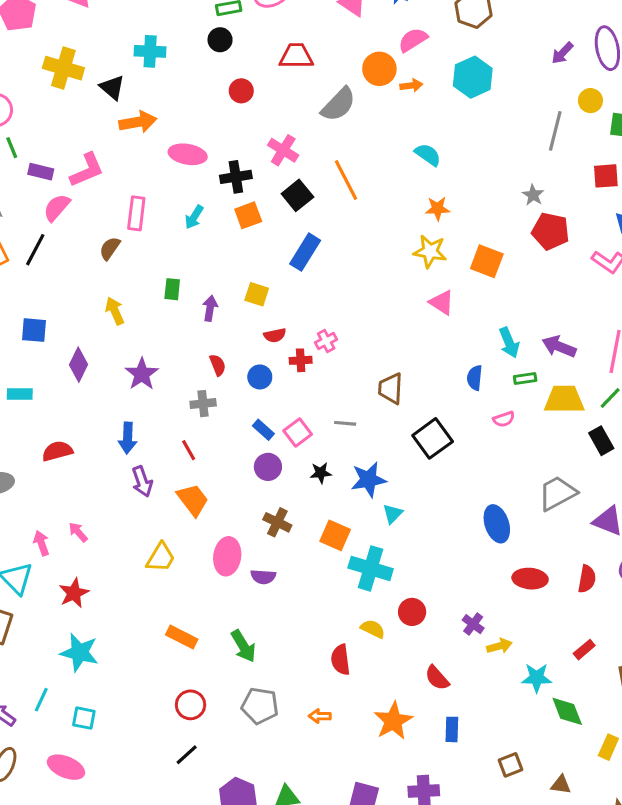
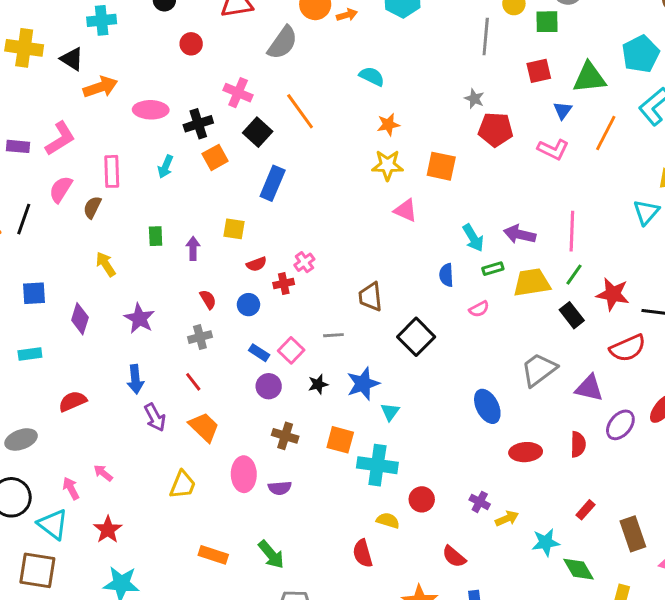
pink semicircle: (57, 208) -> (61, 189), moved

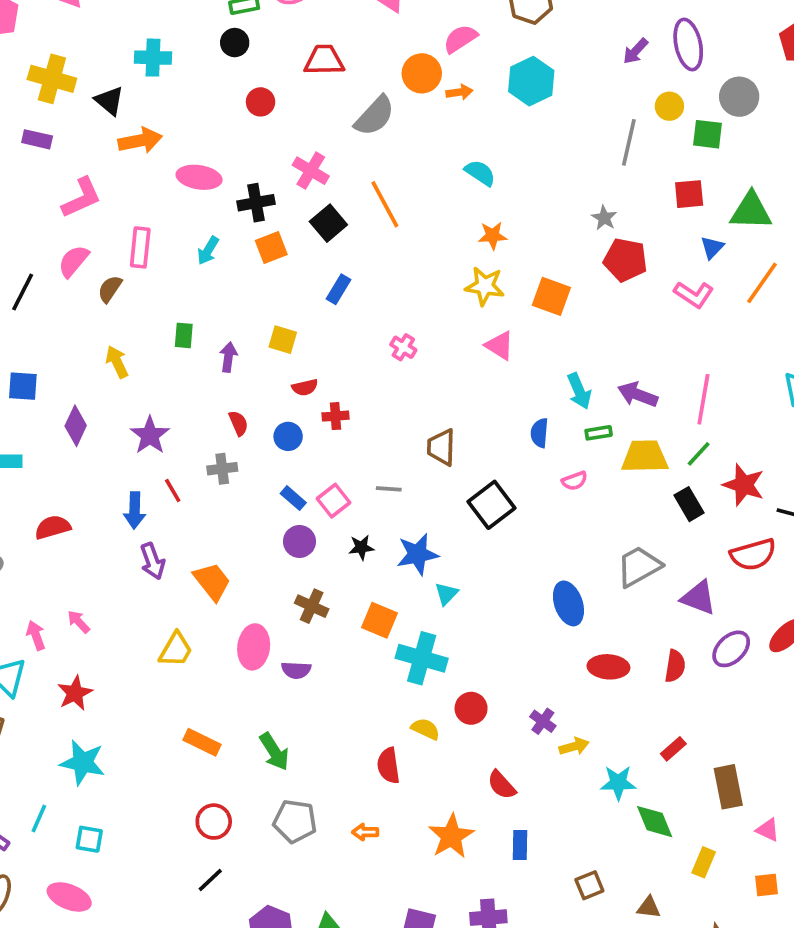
purple rectangle: (18, 146) -> (37, 139), moved
blue rectangle: (273, 183) -> (339, 289), size x0.7
pink cross: (304, 262) -> (403, 347), moved, turned -30
red line: (193, 382) -> (173, 491), moved

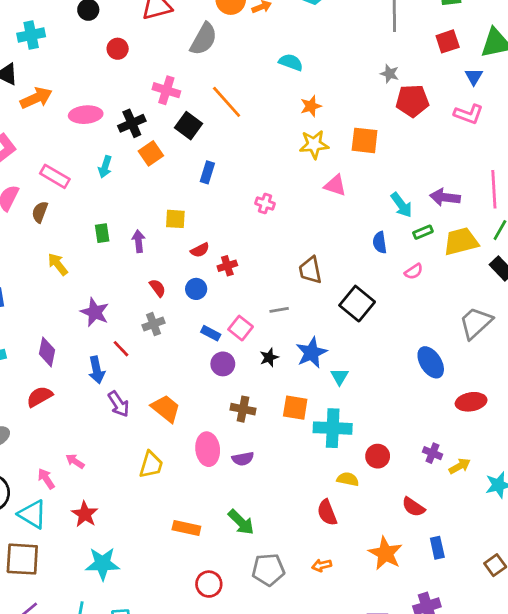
pink rectangle: (140, 247) -> (55, 176), turned -52
purple diamond: (76, 426) -> (47, 352), moved

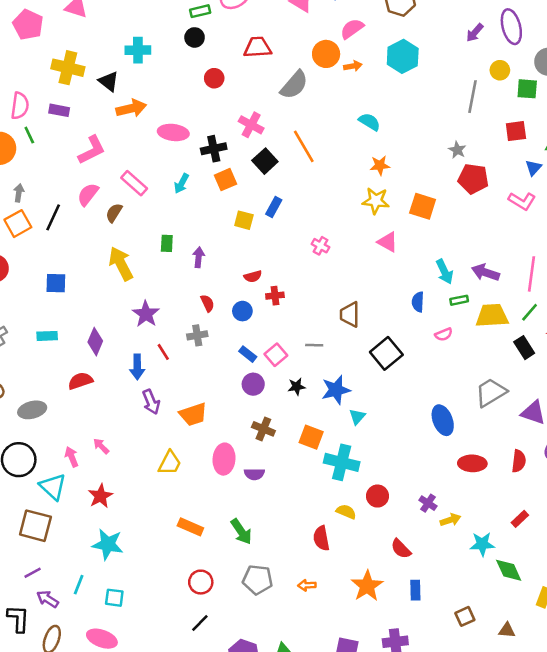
yellow square: (175, 219) -> (244, 220), moved
yellow arrow: (58, 264) -> (121, 264), size x1.5
orange trapezoid: (166, 408) -> (193, 414), turned 112

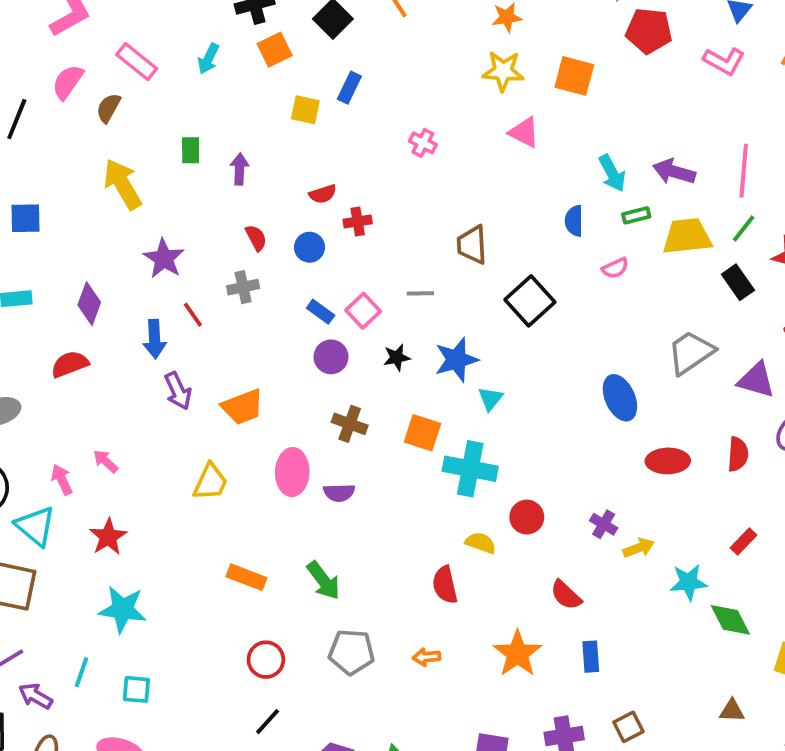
brown square: (465, 616) -> (628, 727), moved

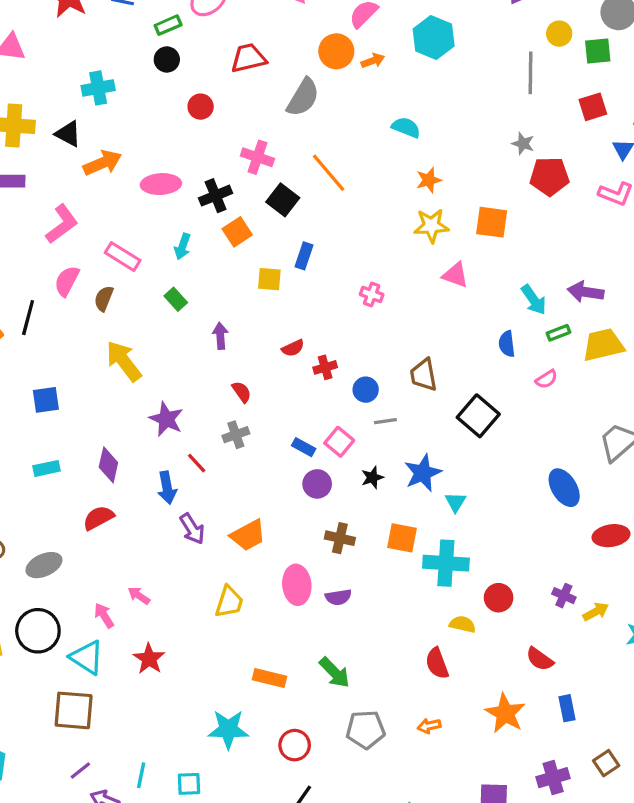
green rectangle: (191, 150) -> (176, 299), moved, turned -35
blue circle: (310, 247) -> (366, 390), moved
cyan star: (123, 609) -> (228, 729), moved

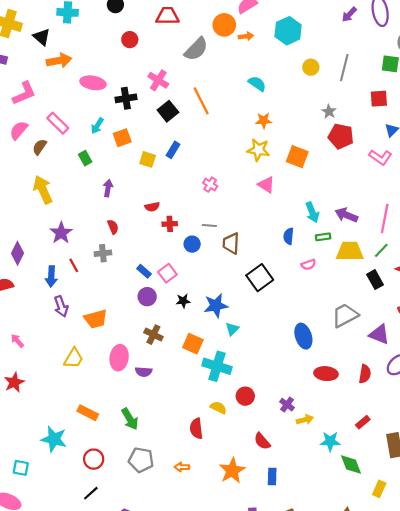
yellow circle: (559, 34) -> (311, 67), moved
orange square: (237, 232) -> (122, 138), moved
gray line: (385, 421) -> (209, 225), moved

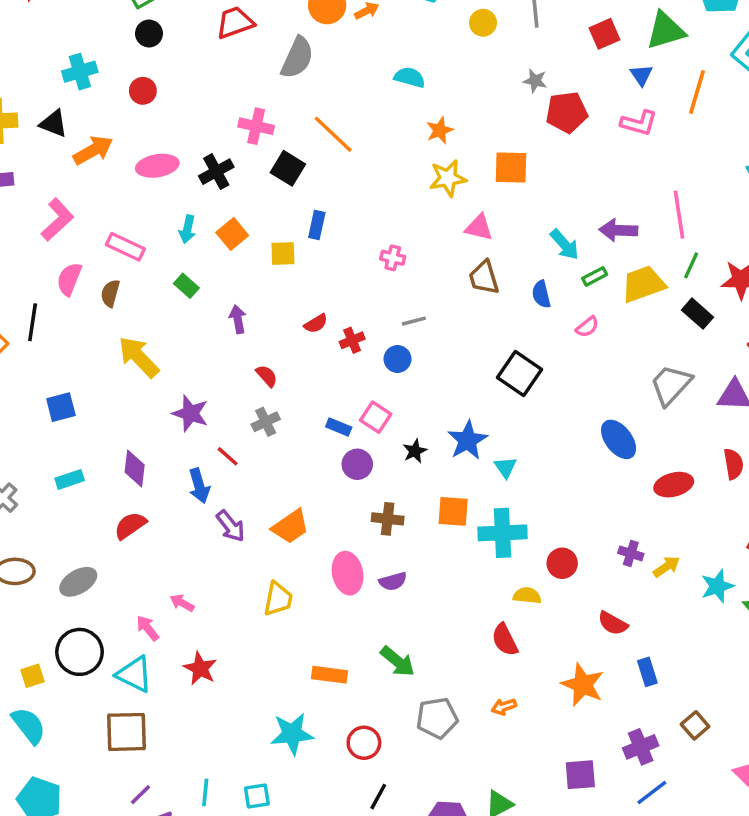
red circle: (130, 40) -> (143, 91), moved
brown trapezoid: (231, 243) -> (484, 278), moved

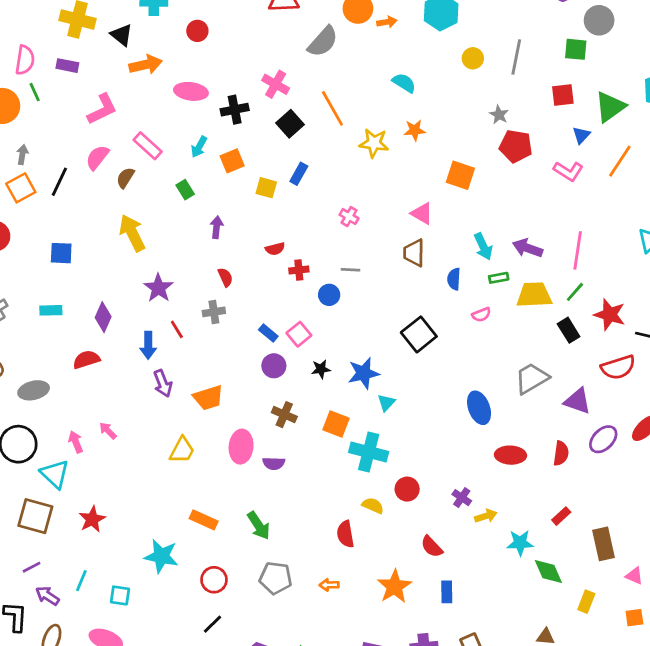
green triangle: (665, 31) -> (610, 107), turned -36
yellow star: (448, 178) -> (374, 143), moved
red star: (200, 668) -> (92, 519), moved

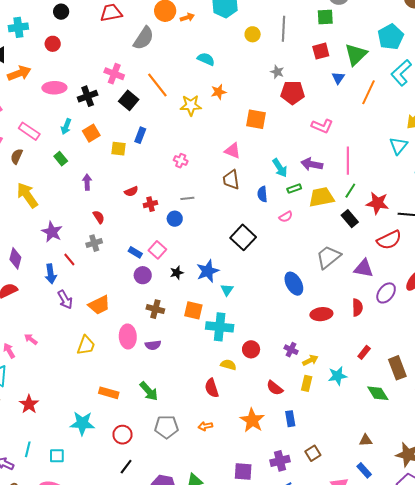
pink L-shape: (568, 171) -> (322, 126), moved
green diamond: (548, 572) -> (378, 393), moved
yellow rectangle: (586, 602) -> (307, 383), moved

